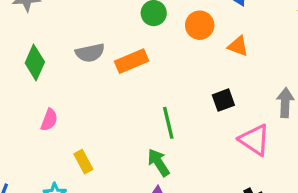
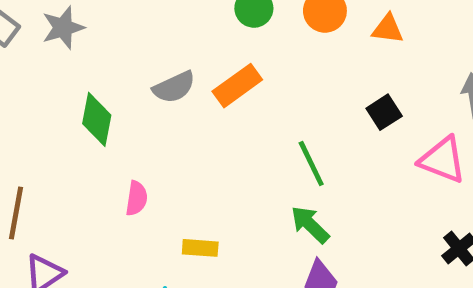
yellow rectangle: (83, 162) -> (200, 248), turned -45

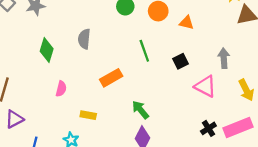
orange rectangle: (237, 86) -> (111, 78), moved
gray semicircle: (174, 87) -> (84, 39), turned 114
green line: (311, 163) -> (144, 51), moved

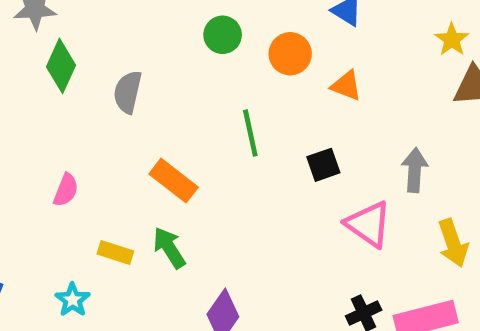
green diamond: (47, 50) -> (61, 66), moved
orange rectangle: (111, 78) -> (174, 181), turned 60
green arrow: (140, 110) -> (169, 248), moved

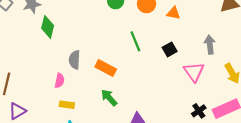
gray semicircle: (128, 92) -> (75, 60), moved
pink triangle: (368, 224) -> (194, 72), turned 30
yellow rectangle: (115, 252) -> (67, 105), moved

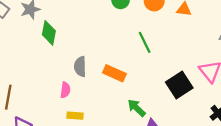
black square: (170, 49) -> (179, 85), moved, size x1.6
green arrow: (109, 98) -> (137, 108), moved

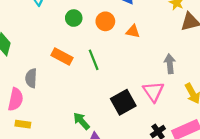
orange rectangle: (114, 73) -> (62, 56), moved
pink semicircle: (65, 90) -> (16, 99), size x1.5

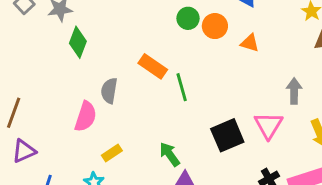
green circle: (74, 18) -> (188, 18), moved
green line: (94, 60) -> (182, 87), moved
yellow rectangle: (23, 124) -> (112, 153), moved, turned -48

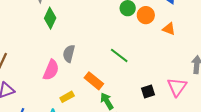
orange rectangle: (153, 66) -> (94, 81), moved
green line: (182, 87) -> (119, 55), turned -42
black square: (227, 135) -> (148, 91), size x0.6

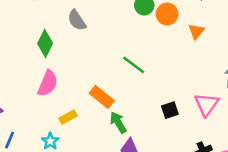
green diamond: (50, 18) -> (45, 43), moved
orange triangle: (169, 29) -> (196, 31), turned 48
gray semicircle: (69, 54) -> (77, 20), moved, turned -48

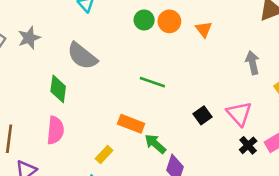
gray semicircle: (77, 20) -> (82, 56), size x1.4
pink semicircle: (48, 83) -> (55, 130), moved
pink triangle: (207, 104) -> (239, 114), moved

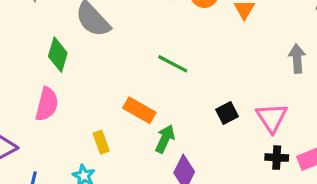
green arrow: (155, 144) -> (165, 139), turned 65
black cross: (248, 145) -> (277, 158), turned 36
yellow rectangle: (104, 154) -> (101, 142), turned -72

